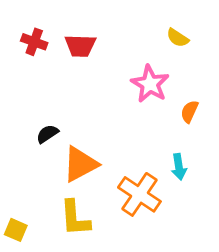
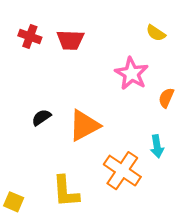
orange triangle: (80, 164) -> (84, 126), moved

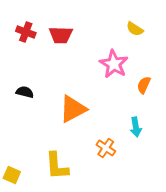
black semicircle: (41, 117) -> (25, 92), moved, turned 48
orange cross: (122, 171) -> (106, 148), size x0.6

